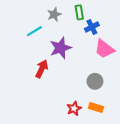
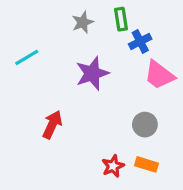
cyan line: (34, 31) -> (27, 57), moved
red arrow: (42, 69) -> (52, 125), moved

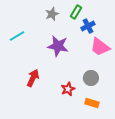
green rectangle: (121, 19) -> (76, 12), turned 40
purple star: (92, 73) -> (58, 46), turned 30
red star: (113, 166) -> (68, 89), moved

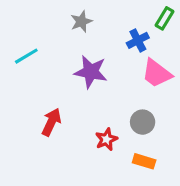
green rectangle: (76, 12) -> (165, 18), moved

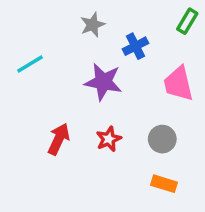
blue cross: (138, 40) -> (135, 46), moved
pink trapezoid: (157, 73) -> (178, 84), turned 40
red star: (106, 139) -> (109, 139), moved

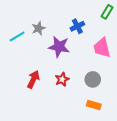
gray star: (93, 25) -> (39, 28), moved

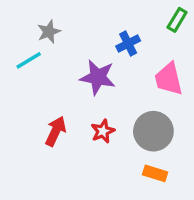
gray star: (39, 28) -> (49, 32), moved
gray circle: (93, 79) -> (153, 131), size x1.5

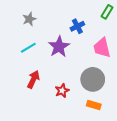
cyan line: (29, 60) -> (28, 48), moved
purple star: (98, 77) -> (59, 47), turned 30
red star: (103, 131) -> (62, 91), moved

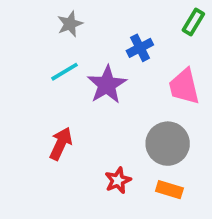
gray star: (29, 19) -> (70, 24), moved
cyan line: (28, 48) -> (64, 72), moved
red star: (62, 91) -> (118, 180), moved

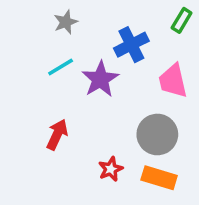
blue cross: (140, 48) -> (131, 45), size x1.4
orange rectangle: (169, 190) -> (159, 178), size x1.4

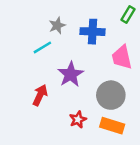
gray star: (66, 22) -> (57, 25), moved
blue cross: (131, 45) -> (93, 32), turned 30
purple star: (100, 79) -> (71, 74), moved

